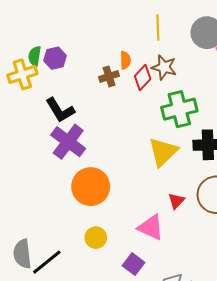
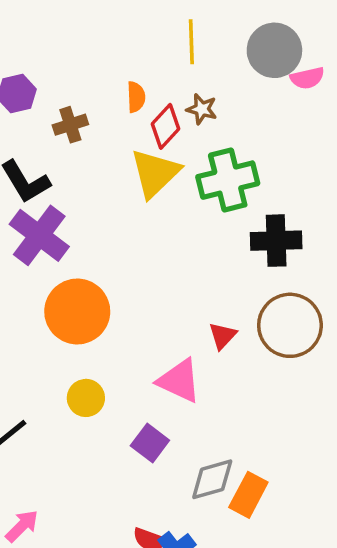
brown star: (164, 67) -> (202, 109), size x0.7
brown cross: (109, 76) -> (70, 125), moved
yellow triangle: (163, 152) -> (155, 173), moved

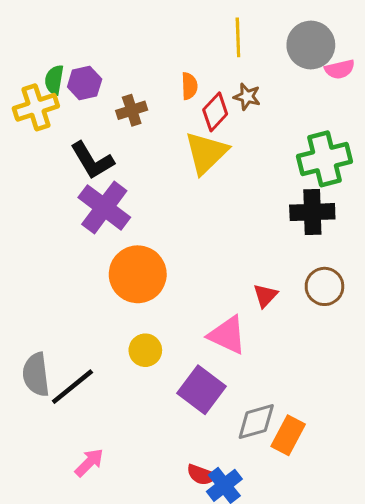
green cross: (228, 180) -> (324, 159), moved
brown circle: (290, 325) -> (324, 286), size x0.7
purple square: (150, 443) -> (201, 390), size x1.4

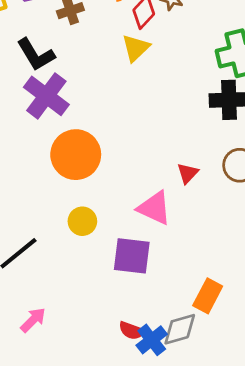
yellow triangle: (206, 153) -> (136, 48), size x0.7
purple square: (201, 390) -> (132, 256), turned -30
gray diamond: (256, 422) -> (180, 329), moved

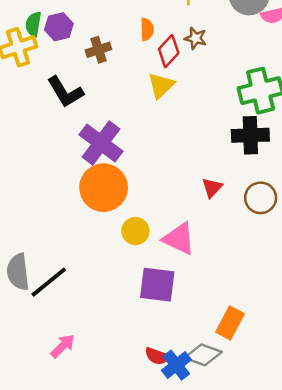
purple cross: (46, 96) -> (101, 143), moved
red triangle: (188, 173) -> (212, 188), moved
yellow circle: (82, 221) -> (135, 231), moved
gray diamond: (180, 329) -> (203, 355), turned 36

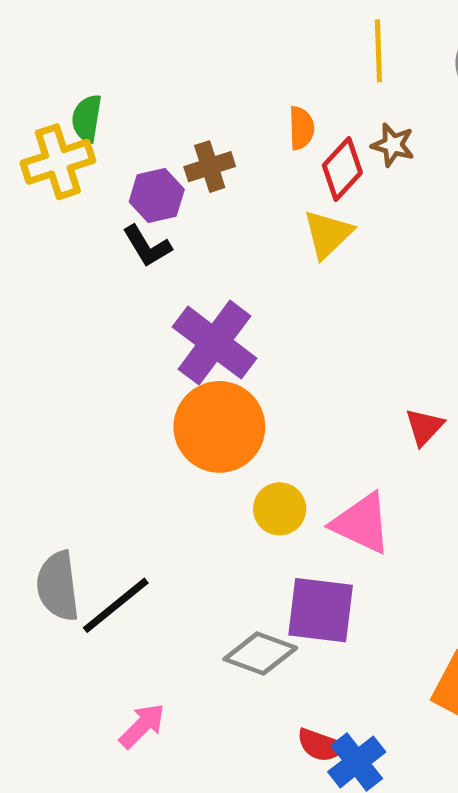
purple hexagon: (59, 27) -> (157, 196), moved
black L-shape: (65, 92) -> (147, 246), size x0.7
gray diamond: (203, 355) -> (260, 653), moved

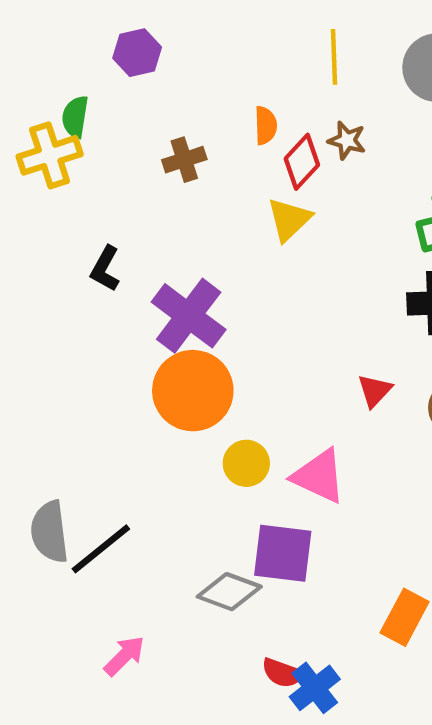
purple hexagon: (157, 196) -> (137, 53), moved
black L-shape: (147, 246) -> (105, 269), moved, turned 60

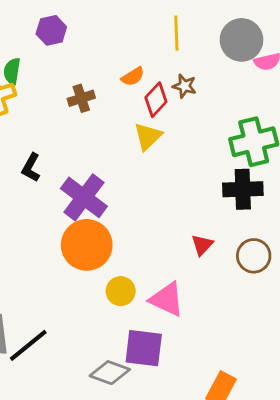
orange semicircle: (266, 125) -> (133, 77), turned 60

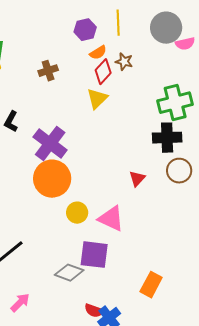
purple hexagon: (51, 30) -> (85, 30), moved
orange semicircle: (133, 77) -> (98, 53), moved
brown circle: (254, 256) -> (179, 171), moved

